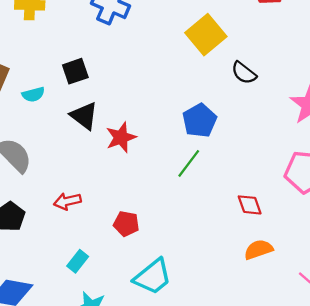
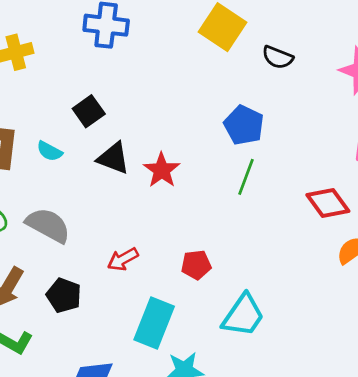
cyan semicircle: (33, 94) -> (49, 151), turned 60
red diamond: (250, 205) -> (328, 203), size x1.4
cyan rectangle: (78, 261) -> (154, 323), size x1.8

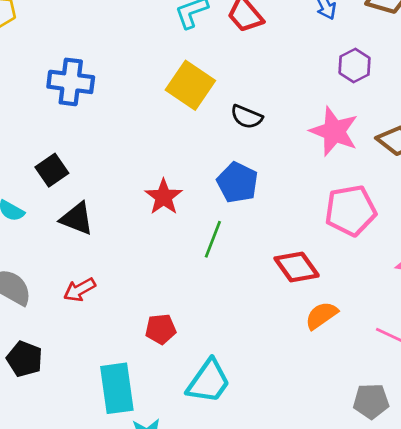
blue pentagon: (244, 125) -> (237, 183), moved
red star: (162, 170) -> (164, 197), moved
red arrow: (123, 259) -> (80, 290), moved
cyan rectangle: (154, 323) -> (117, 388), turned -30

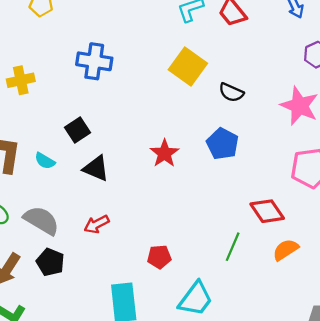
green line: (213, 239) -> (233, 247), moved
black pentagon: (25, 359) -> (50, 262), moved

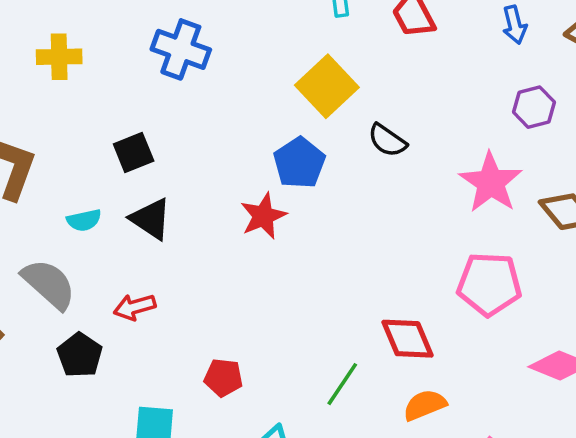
blue pentagon: (223, 144) -> (299, 163), moved
cyan semicircle: (45, 161) -> (84, 220), moved, turned -54
black pentagon: (50, 262) -> (80, 355), moved

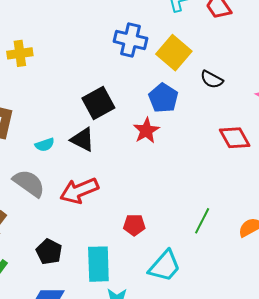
blue cross: (181, 49) -> (130, 40), moved
black square: (134, 152) -> (98, 103), moved, size x1.4
red arrow: (135, 307) -> (79, 191), size x1.6
red diamond: (407, 339) -> (235, 138), moved
black pentagon: (80, 355) -> (49, 252), moved

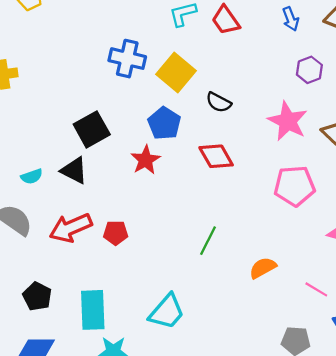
red diamond: (235, 138) -> (216, 156), moved
green line: (202, 221) -> (208, 241), moved
red pentagon: (134, 225) -> (116, 233), moved

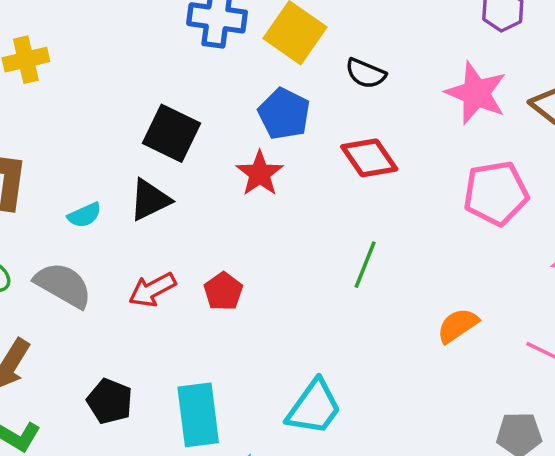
black square: (92, 129) -> (171, 133), turned -30
black triangle: (74, 170) -> (150, 200), turned -48
red arrow: (71, 228) -> (152, 290), size x0.7
red pentagon: (116, 233) -> (223, 291), turned -30
green line: (208, 241) -> (365, 265), moved

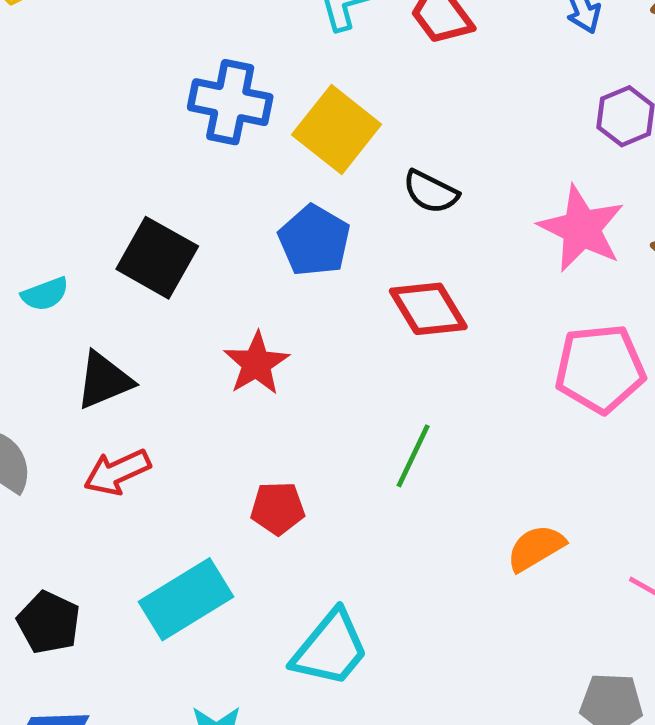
red star: (260, 173) -> (256, 363), moved
black triangle: (150, 200) -> (104, 380), moved
cyan semicircle: (84, 215) -> (45, 294), moved
red pentagon: (223, 291) -> (278, 508), moved, turned 30
cyan rectangle: (198, 415) -> (186, 599), moved, turned 62

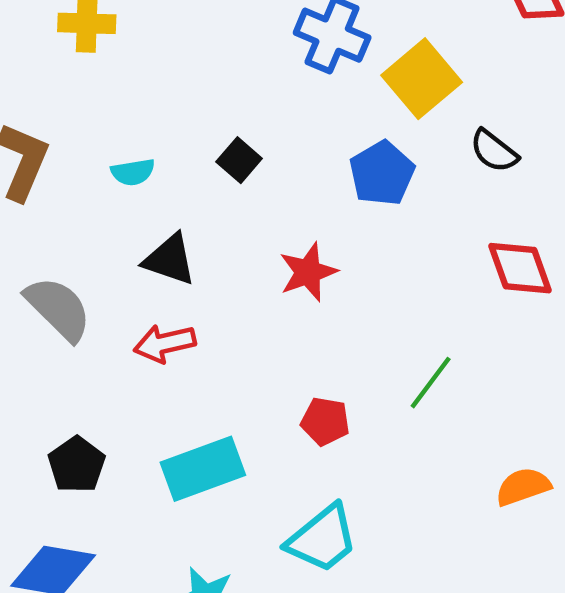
black square: (157, 258) -> (239, 160), size x0.6
red diamond: (428, 309) -> (520, 268), moved
black triangle: (104, 380) -> (170, 260), turned 30
red pentagon: (278, 508) -> (325, 421), moved

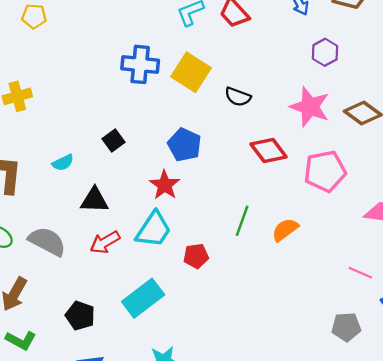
black square: (239, 160) -> (113, 140), turned 30
blue pentagon: (382, 173) -> (185, 145), moved
orange semicircle: (523, 487) -> (285, 230), moved
cyan trapezoid: (322, 539) -> (154, 230), moved

